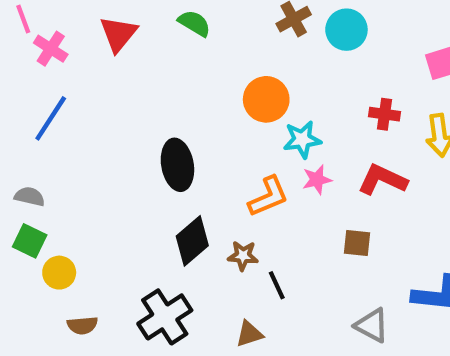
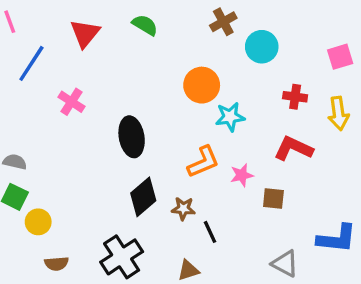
cyan circle: (346, 30) -> (262, 47), moved
pink cross: (51, 49) -> (72, 102), moved
blue line: (51, 118) -> (31, 63), moved
pink star: (317, 180) -> (242, 175), moved

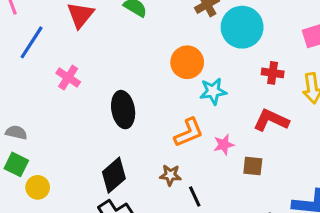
cyan circle: (262, 47) -> (242, 27), size x1.4
black diamond: (143, 197) -> (114, 175), moved

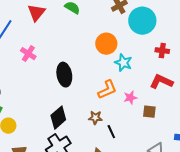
cyan star: (213, 91) -> (123, 63), turned 30

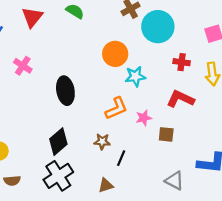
cyan star: (123, 63) -> (135, 76), turned -30
black line: (111, 132) -> (121, 158), turned 48

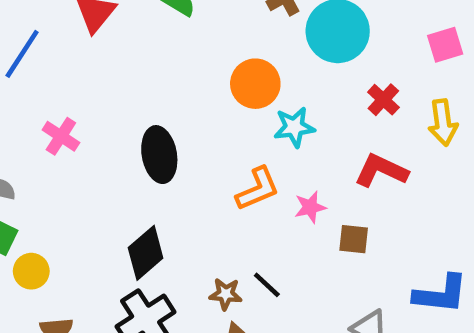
red cross: (182, 62) -> (383, 100), turned 35
pink cross: (23, 66) -> (61, 136), moved
brown star: (102, 142) -> (226, 294), moved
black line: (121, 158) -> (267, 285), turned -70

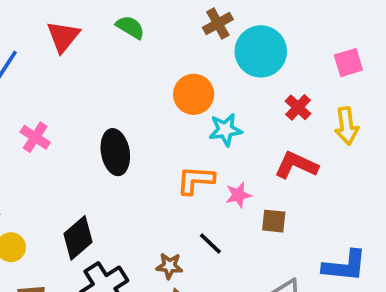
orange L-shape: (258, 189) -> (195, 180), turned -153
black diamond: (146, 253) -> (78, 238), moved
black line: (267, 285) -> (210, 243), moved

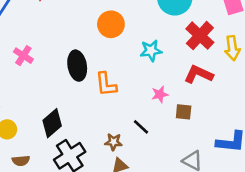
orange circle: (194, 94) -> (111, 24), moved
red cross: (298, 107) -> (200, 36), size x1.6
orange L-shape: (195, 180) -> (106, 84), moved, turned -100

